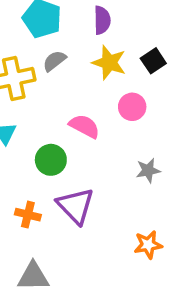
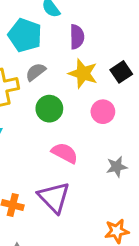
pink semicircle: (84, 126) -> (65, 153), moved
green circle: (51, 160) -> (49, 109), moved

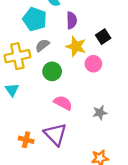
black square: (121, 72) -> (103, 37), moved
pink circle: (103, 112) -> (93, 64), moved

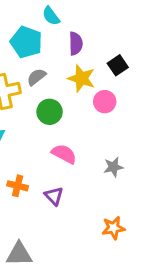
purple triangle: (55, 134) -> (54, 196), size x0.6
orange cross: (26, 140) -> (18, 186), moved

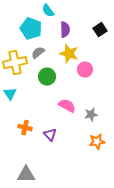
black square: (118, 65) -> (100, 30), moved
pink semicircle: (64, 154) -> (67, 106), moved
orange star: (113, 228) -> (97, 142), moved

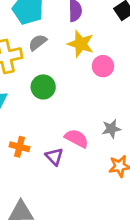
green circle: (47, 77) -> (43, 87), moved
pink semicircle: (67, 106) -> (77, 138), moved

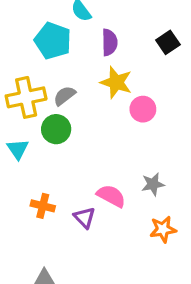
gray semicircle: (38, 42) -> (64, 96), moved
green circle: (43, 87) -> (56, 129), moved

